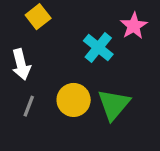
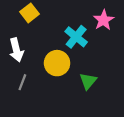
yellow circle: (74, 100) -> (57, 63), moved
green triangle: (114, 105) -> (88, 81), size x0.7

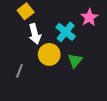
white arrow: (16, 50) -> (35, 34), moved
green triangle: (88, 81) -> (75, 61), moved

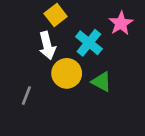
yellow square: (26, 11) -> (56, 15), moved
green triangle: (75, 61) -> (101, 82), turned -42

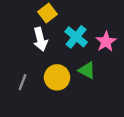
pink star: (121, 23) -> (106, 42), moved
yellow circle: (67, 73) -> (57, 77), moved

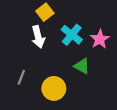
yellow circle: (57, 77) -> (54, 88), moved

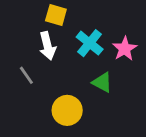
yellow square: (45, 12) -> (56, 15), turned -36
gray line: (21, 77) -> (26, 75), moved, turned -56

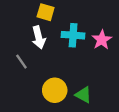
cyan cross: (90, 43) -> (73, 35), turned -35
green triangle: (102, 82) -> (83, 95), moved

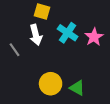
cyan cross: (73, 35) -> (68, 33), turned 30
gray line: (21, 62) -> (14, 50), moved

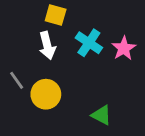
gray line: (14, 50) -> (17, 80), moved
yellow circle: (51, 84) -> (46, 94), moved

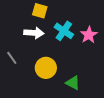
white arrow: (47, 46) -> (34, 33), turned -72
yellow circle: (46, 94) -> (46, 68), moved

